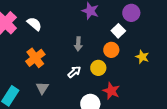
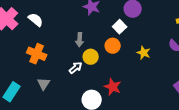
orange cross: (35, 58) -> (37, 54), turned -30
yellow circle: (98, 68) -> (91, 57), moved

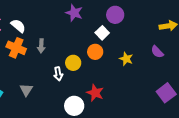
gray arrow: (80, 40) -> (41, 46), moved
orange cross: (37, 54) -> (16, 48), moved
white arrow: (76, 68) -> (58, 74), turned 120

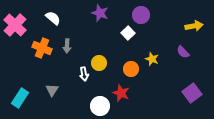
white semicircle: (18, 26) -> (53, 18), moved
orange circle: (95, 52) -> (131, 69), moved

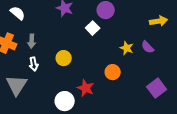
yellow star: (152, 59) -> (127, 48), moved
orange circle: (131, 69) -> (113, 72), moved
white arrow: (84, 74) -> (34, 64), moved
gray triangle: (52, 90) -> (17, 85), size x1.6

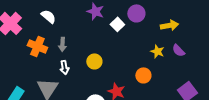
yellow arrow: (159, 21) -> (169, 25), moved
white square: (93, 28) -> (117, 24), moved

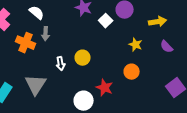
gray arrow: (62, 44) -> (46, 34), moved
yellow star: (157, 51) -> (136, 45), moved
white arrow: (64, 67) -> (61, 64), moved

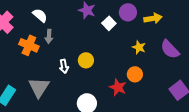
yellow arrow: (158, 22) -> (153, 18), moved
purple semicircle: (167, 47) -> (170, 49), size x1.5
red star: (105, 88) -> (118, 87), moved

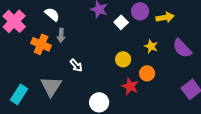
yellow circle: (86, 60) -> (123, 59), moved
white arrow: (64, 66) -> (76, 65), turned -32

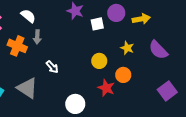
white square: (121, 22) -> (97, 24), turned 32
gray triangle: (51, 86) -> (27, 88), turned -30

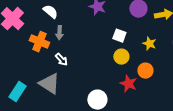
white square: (97, 24) -> (119, 36), moved, turned 32
white arrow: (52, 67) -> (61, 60), moved

